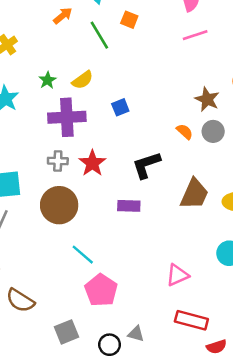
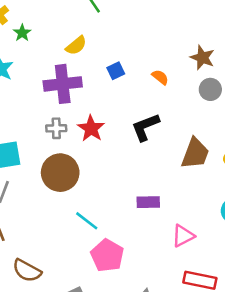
green star: (48, 80) -> (22, 33), moved
orange semicircle: (185, 132) -> (160, 77), moved
purple rectangle: (129, 206) -> (148, 202), moved

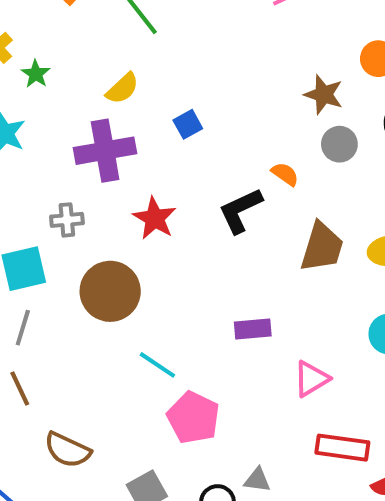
orange semicircle: (160, 77) -> (285, 174), moved
gray cross: (56, 128) -> (67, 220), moved

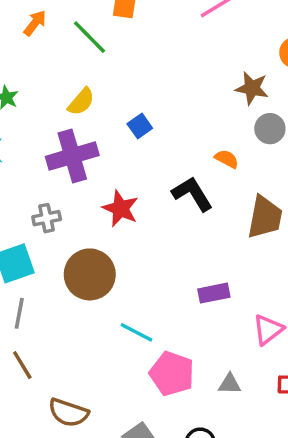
black L-shape: (240, 210) -> (192, 194), turned 90
gray triangle: (257, 480) -> (230, 384), moved

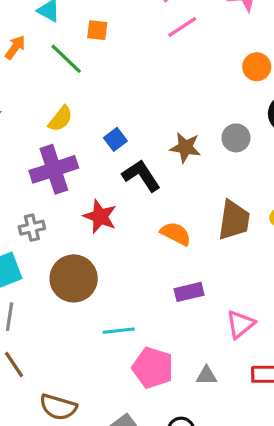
brown star: (252, 88) -> (185, 147), moved
orange semicircle: (227, 159) -> (176, 234), moved, size x1.4
black L-shape: (192, 194) -> (141, 176), moved
cyan line: (136, 332) -> (119, 331), turned -32

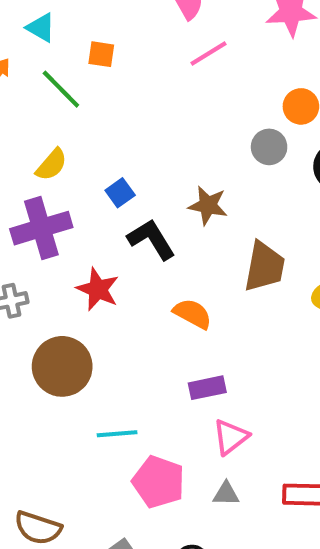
gray circle: (236, 138) -> (269, 147), moved
brown trapezoid: (234, 220) -> (264, 267), moved
pink triangle: (240, 324) -> (231, 437), moved

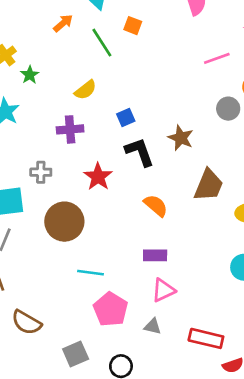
pink line: (209, 54) -> (217, 58), moved
purple cross: (41, 228) -> (70, 129), size x0.7

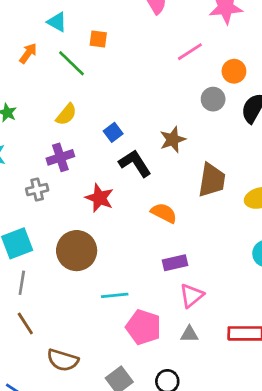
brown star: (181, 138) -> (173, 140), turned -30
gray cross: (41, 172) -> (37, 190), moved

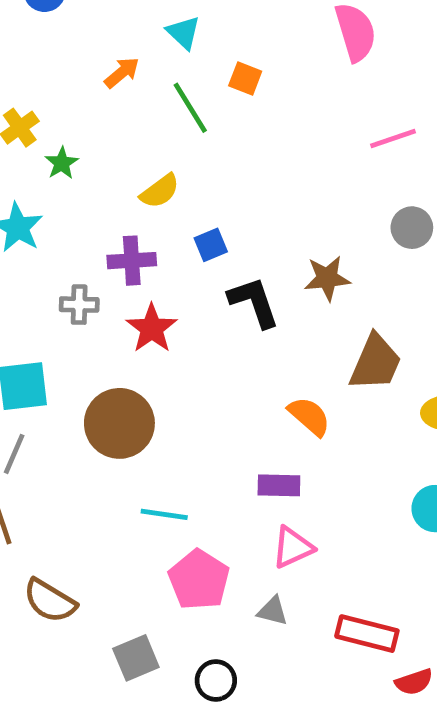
blue square: (113, 132) -> (211, 245), moved
red star: (100, 198) -> (152, 328), moved
orange semicircle: (164, 213) -> (309, 416), moved

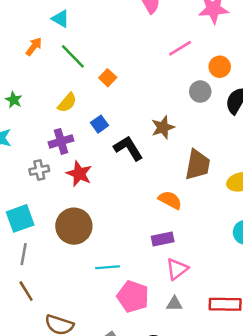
orange square: (245, 78) -> (108, 78), moved, turned 35

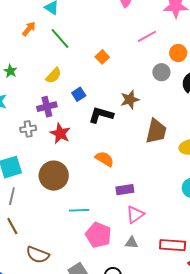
orange square: (108, 78) -> (102, 57), moved
black L-shape: (128, 148) -> (101, 115), turned -45
orange semicircle: (170, 200) -> (104, 159), moved

